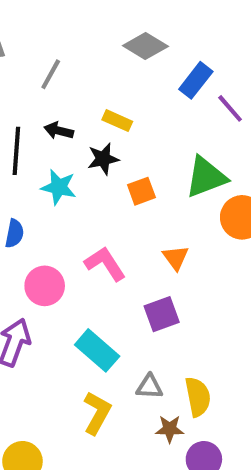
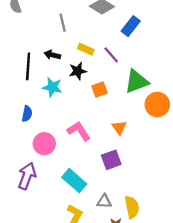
gray line: (51, 74) -> (63, 23), moved, turned -42
purple line: (230, 108) -> (111, 55), moved

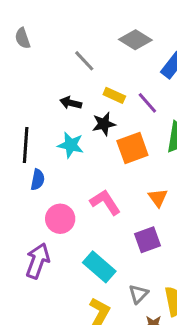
gray line: (63, 23) -> (84, 61), turned -30
black line: (28, 66) -> (26, 145), moved
orange square: (100, 89) -> (132, 148), size x1.5
gray triangle: (104, 201) -> (138, 294), turned -49

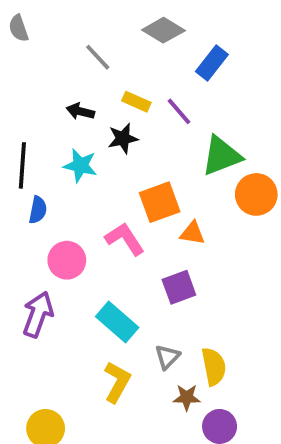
orange square: (132, 148) -> (160, 202), moved
orange triangle: (158, 198) -> (192, 233), turned -45

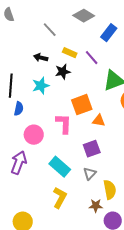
cyan star: (80, 165) -> (41, 86), turned -30
pink L-shape: (125, 239) -> (64, 124), turned 35
gray triangle: (167, 357) -> (90, 174), moved

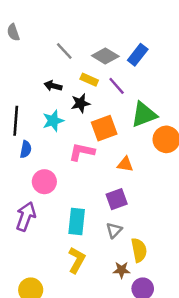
gray diamond: (84, 16) -> (105, 56), moved
orange square: (82, 105) -> (104, 128), moved
pink L-shape: (64, 124) -> (82, 152), moved, turned -80
cyan rectangle: (60, 167) -> (77, 221), turned 55

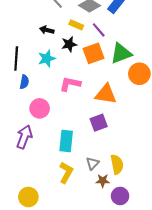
orange square: (104, 128) -> (94, 53), moved
orange triangle: (125, 164) -> (106, 94), size x1.6
gray triangle: (114, 230) -> (93, 163), moved

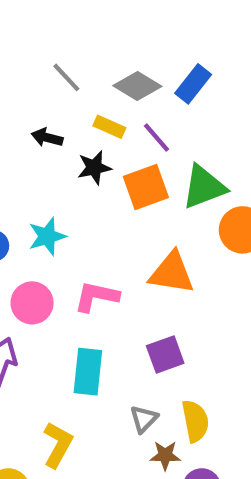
cyan star: (47, 58) -> (47, 236), moved
pink L-shape: (70, 84) -> (96, 296), moved
purple square: (99, 123) -> (165, 354), moved
yellow L-shape: (66, 173) -> (58, 445), moved

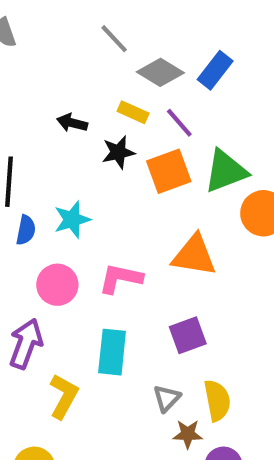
gray line: (66, 77) -> (114, 39), moved
yellow L-shape: (58, 445) -> (64, 396), moved

